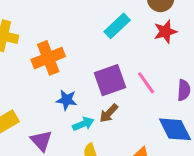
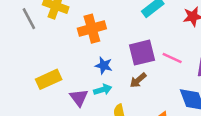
pink line: (146, 83) -> (172, 58), turned -36
cyan arrow: (83, 124) -> (103, 90), moved

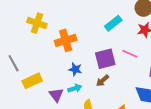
gray line: (29, 19) -> (14, 63), moved
pink line: (172, 58) -> (130, 54), moved

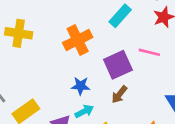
orange cross: (66, 40) -> (78, 40), moved

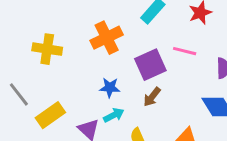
yellow cross: (19, 33) -> (47, 49), moved

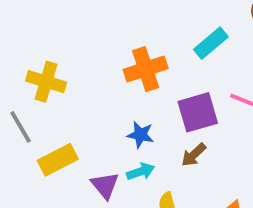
yellow cross: (47, 49) -> (46, 82), moved

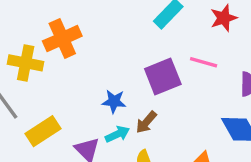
orange cross: (146, 69) -> (62, 39), moved
brown arrow: (194, 155) -> (146, 122), moved

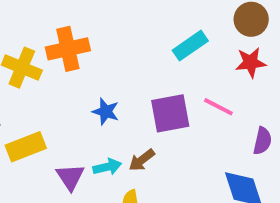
blue star: (114, 101) -> (106, 112), moved

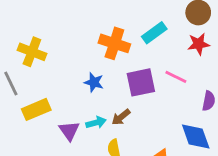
orange cross: (68, 49) -> (114, 43), moved, turned 32

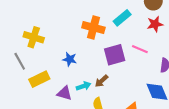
blue star: (94, 82) -> (70, 59), moved
purple triangle: (69, 131) -> (64, 93), turned -35

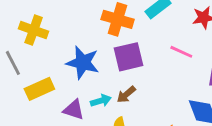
purple square: (115, 55) -> (128, 57), moved
blue star: (70, 59) -> (83, 63), size x1.6

